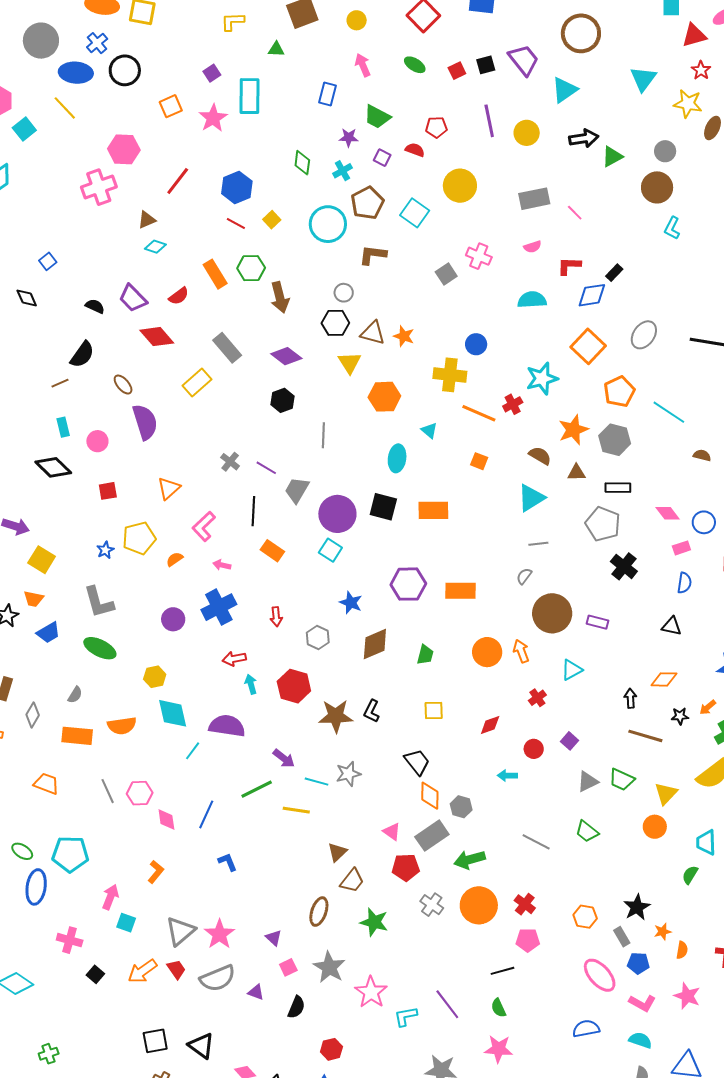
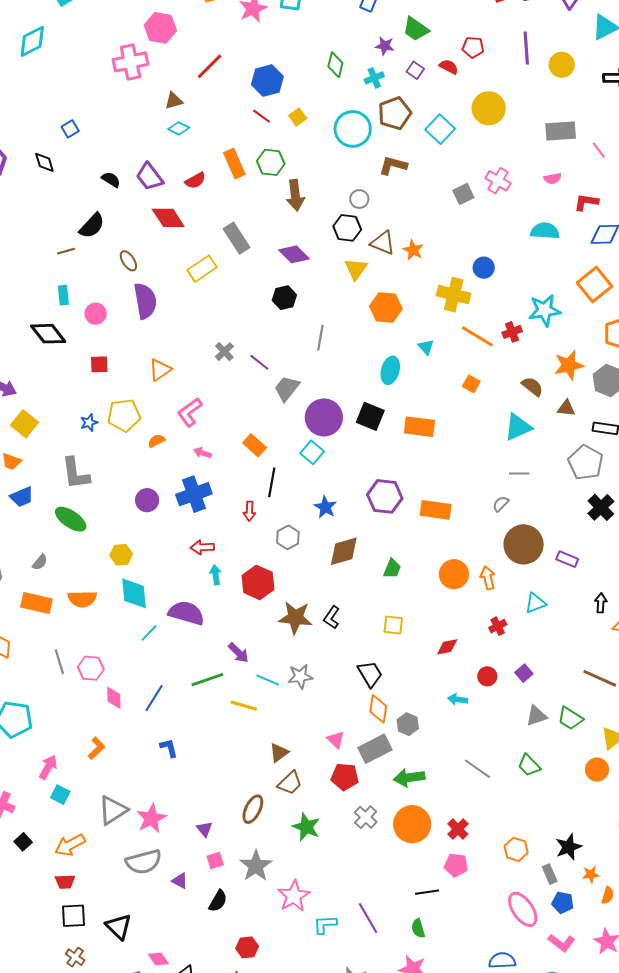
black line: (253, 511) -> (272, 482), moved
black arrow: (630, 698) -> (601, 603), moved
red trapezoid: (176, 969) -> (65, 882), moved, turned 115

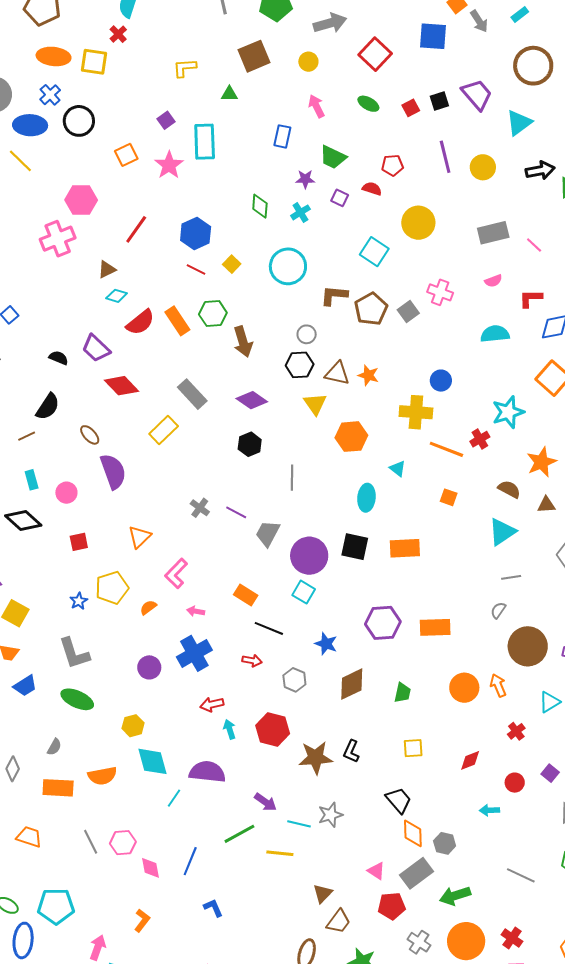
brown pentagon: (395, 113) -> (371, 309), moved
red semicircle: (195, 180) -> (140, 322), moved, size x1.4
black line: (272, 482) -> (269, 628), turned -68
red arrow: (250, 511) -> (252, 661), turned -72

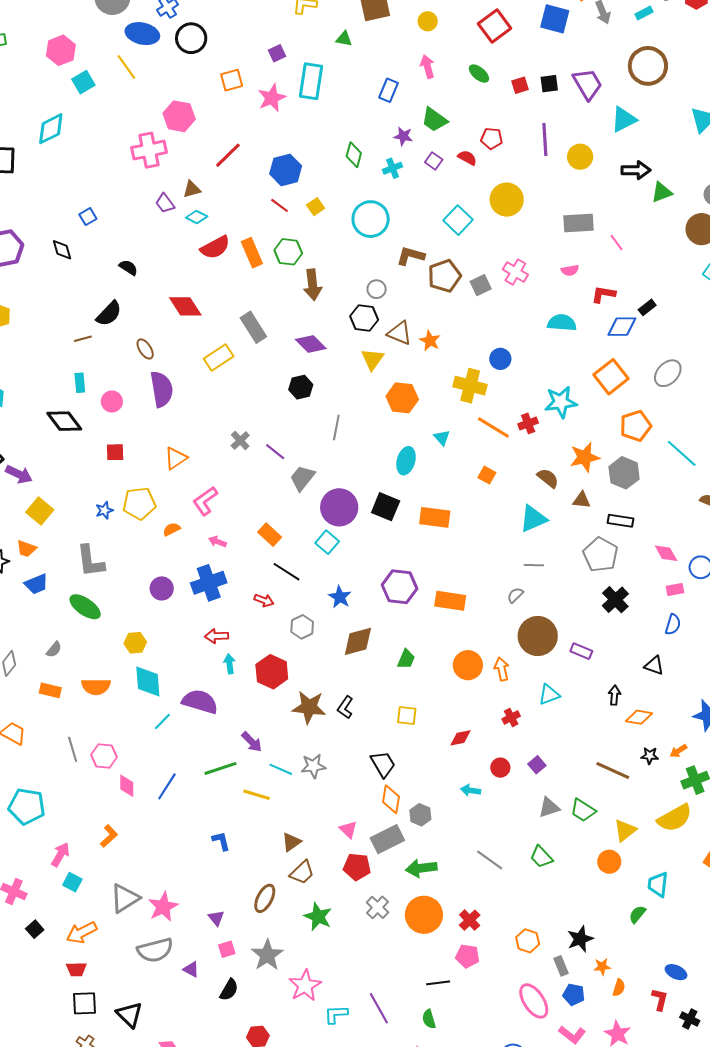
purple trapezoid: (96, 348) -> (165, 203), moved, size x0.7
orange rectangle: (58, 788) -> (50, 690), size x0.7
blue L-shape: (213, 908) -> (221, 841), moved

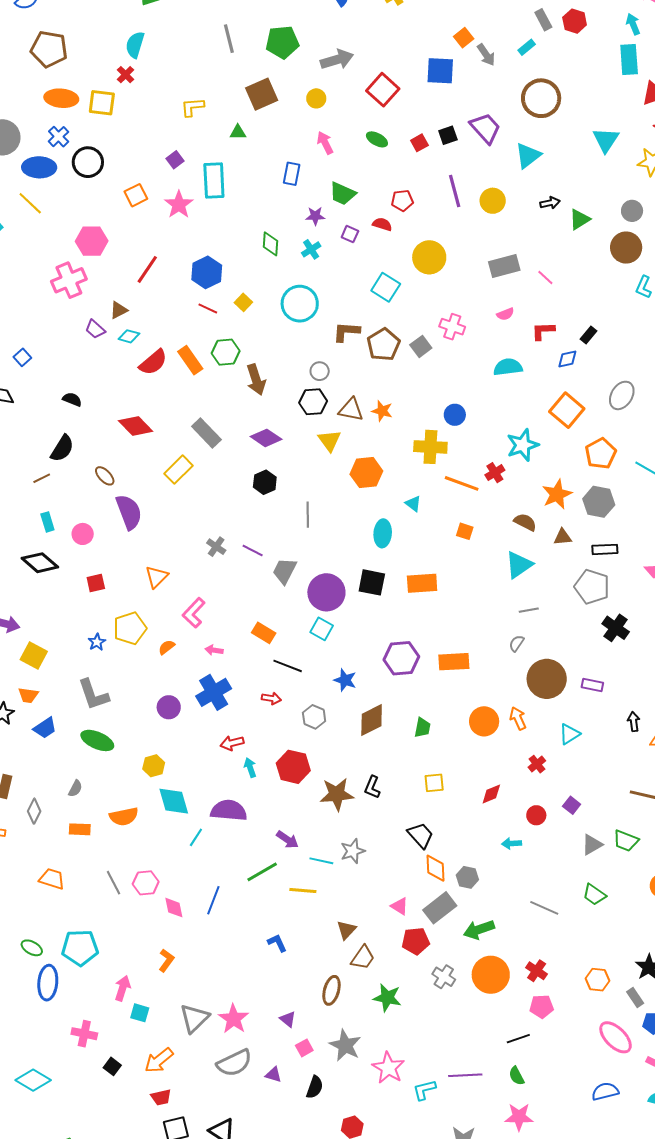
black arrow: (636, 170) -> (550, 203), size x0.7
blue diamond: (622, 327) -> (567, 359), size x0.7
purple line: (379, 1008) -> (465, 1075), turned -52

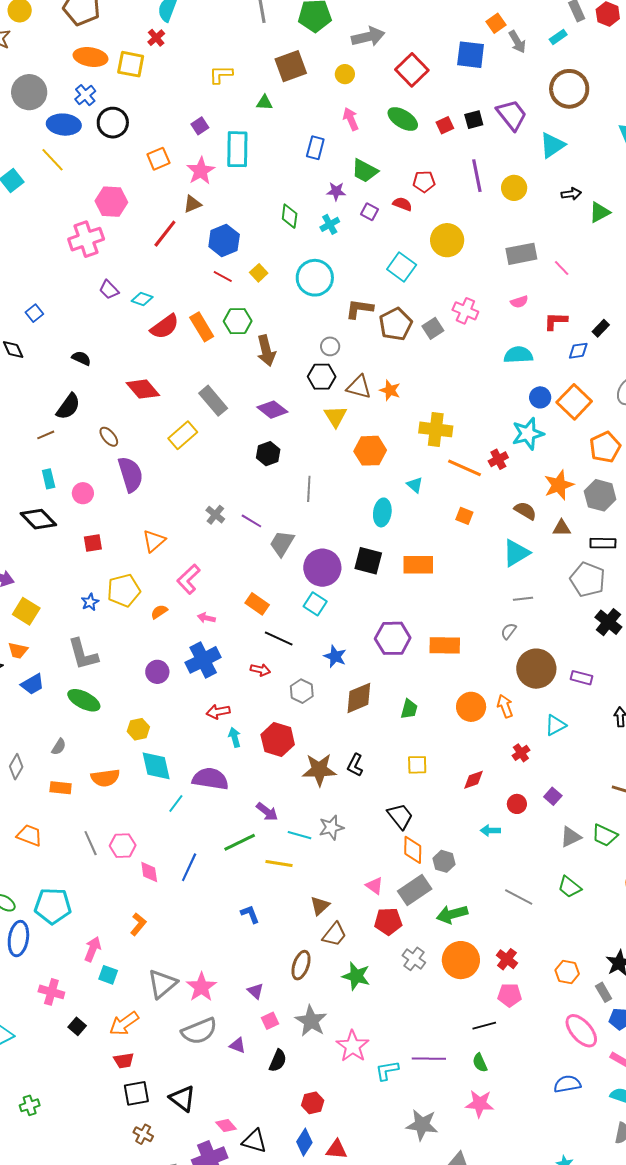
green ellipse: (377, 139) -> (403, 119), size x1.4
brown triangle: (119, 310) -> (192, 204), moved
blue circle: (455, 415) -> (540, 397), moved

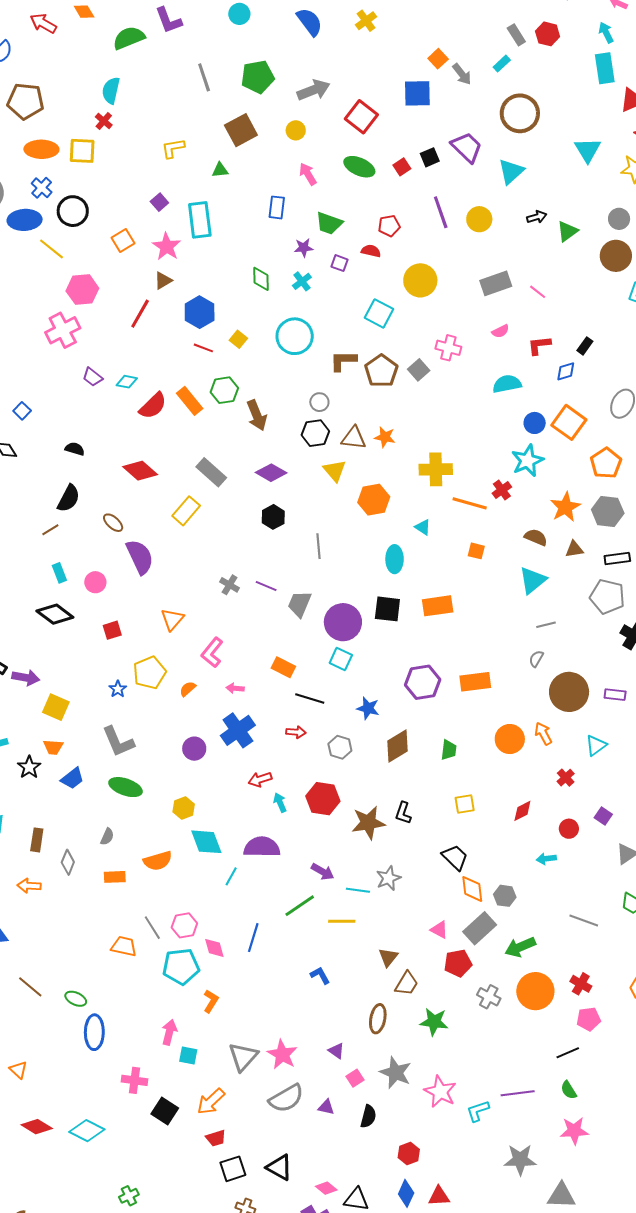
yellow line: (52, 160) -> (52, 249), moved
orange trapezoid: (29, 835) -> (124, 946), moved
cyan pentagon: (53, 906) -> (181, 967), moved
black square: (77, 1026) -> (165, 1111), size x1.5

